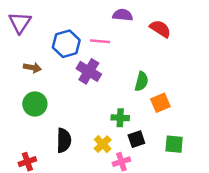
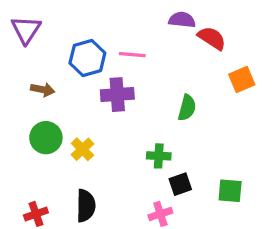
purple semicircle: (123, 15) -> (182, 20), moved
purple cross: (89, 71) -> (117, 95), turned -35
orange square: (160, 103) -> (242, 80), moved
black semicircle: (64, 140) -> (86, 206), moved
yellow cross: (103, 144) -> (82, 149), moved

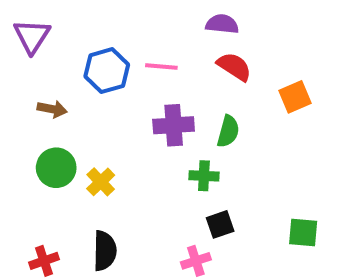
red semicircle: (212, 38) -> (234, 67), moved
purple cross: (117, 95) -> (174, 125), moved
green cross: (159, 156) -> (204, 176), moved
green square: (230, 191) -> (303, 233), moved

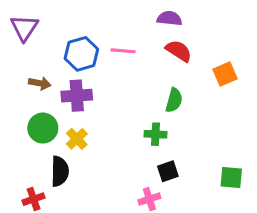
purple cross: (174, 125) -> (77, 96), moved
black semicircle: (105, 251) -> (60, 171), moved

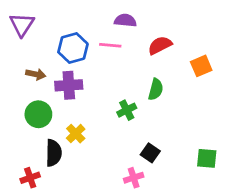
purple semicircle: (169, 18) -> (125, 20), moved
red semicircle: (179, 51) -> (160, 45), turned -60
green cross: (156, 134) -> (127, 110), moved, turned -30
yellow cross: (77, 139) -> (76, 134), moved
black square: (168, 171) -> (150, 153), turned -36

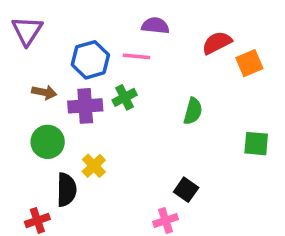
red semicircle: (160, 45) -> (217, 43), moved
orange square: (201, 66) -> (249, 63), moved
green cross: (127, 110) -> (125, 97), moved
green square: (207, 158) -> (256, 144), moved

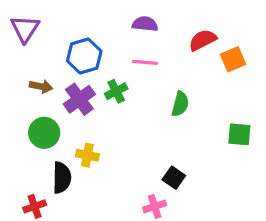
pink line: (137, 56) -> (145, 62), moved
purple cross: (85, 106) -> (79, 99), turned -32
yellow cross: (94, 166) -> (87, 155), turned -35

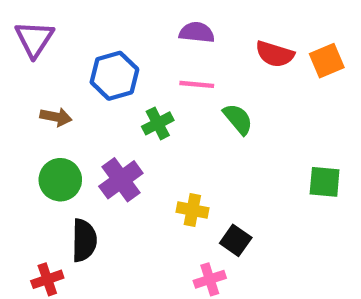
red semicircle: (203, 40) -> (275, 54), turned -136
orange square: (233, 59) -> (327, 61), moved
purple cross: (79, 99) -> (121, 180), moved
green semicircle: (180, 104) -> (238, 119), moved, turned -55
yellow cross: (87, 155) -> (192, 210), moved

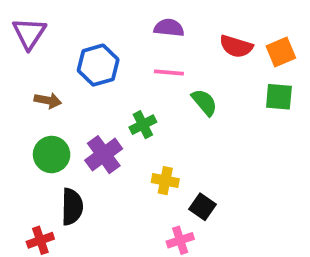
green cross: (158, 123) -> (143, 125), moved
green square: (325, 182) -> (279, 97), moved

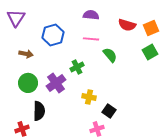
green square: (279, 97) -> (150, 52), turned -35

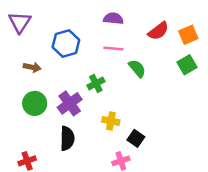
red semicircle: (127, 25) -> (158, 31), turned -54
black semicircle: (39, 111) -> (67, 138), moved

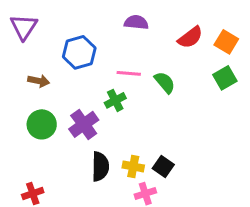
orange square: (188, 35) -> (226, 42), turned -36
pink line: (113, 48) -> (129, 73), moved
yellow cross: (111, 121) -> (133, 166), moved
black semicircle: (67, 138) -> (100, 166), moved

